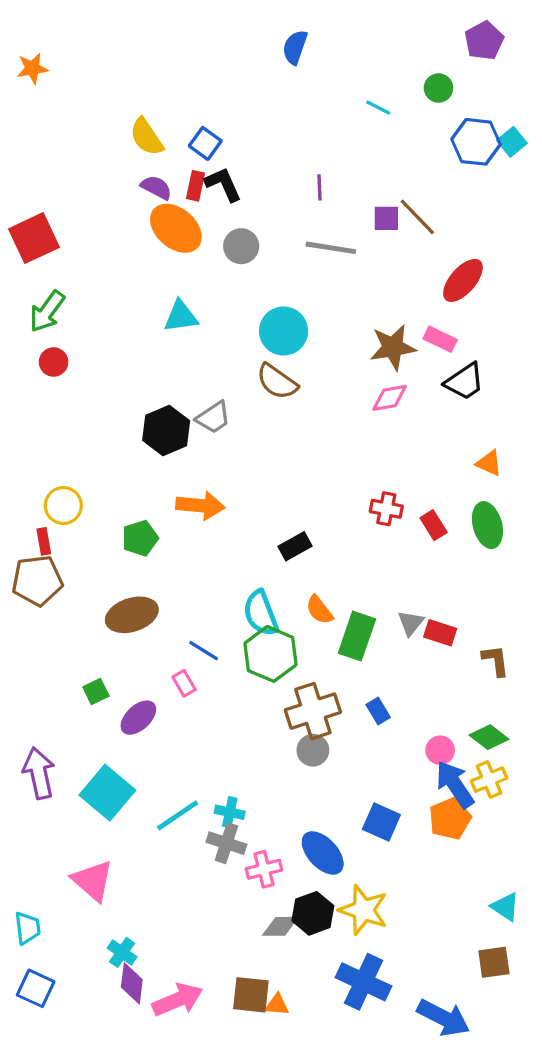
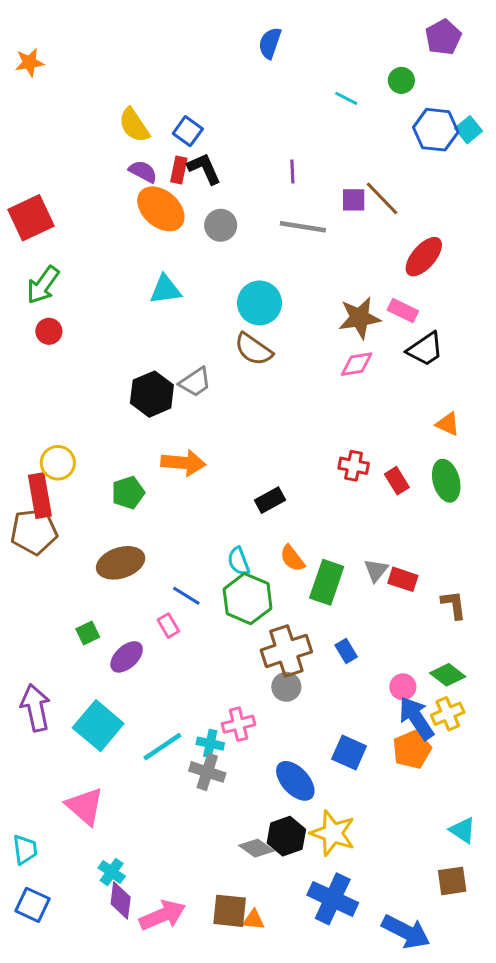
red rectangle: (44, 541) -> (40, 496), size x1.8
cyan semicircle: (261, 613) -> (239, 561), size x0.7
pink cross: (264, 869) -> (239, 724), moved
gray diamond: (280, 926) -> (256, 848), turned 36

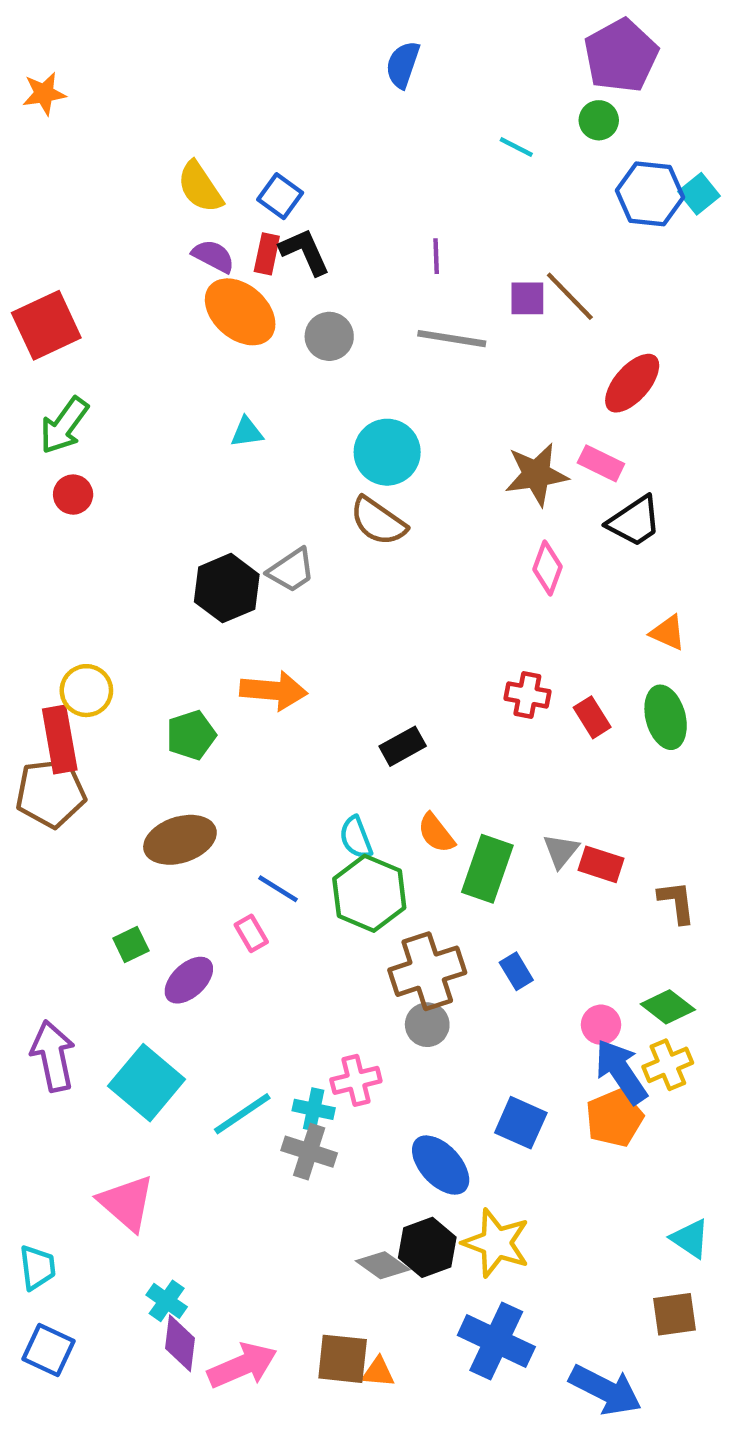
purple pentagon: (443, 37) -> (621, 56), moved, size x1.4
cyan triangle: (165, 289) -> (247, 432), size x0.7
pink diamond: (357, 364) -> (548, 568), moved, turned -60

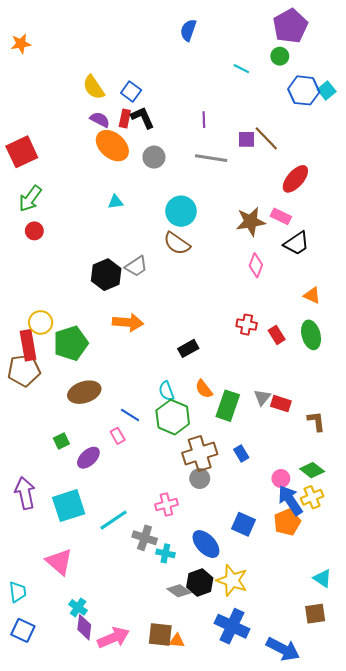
green pentagon: (191, 735) -> (71, 343), moved, size x1.5
cyan square: (147, 1083) -> (69, 506), turned 32
cyan cross: (314, 1109) -> (165, 553), moved

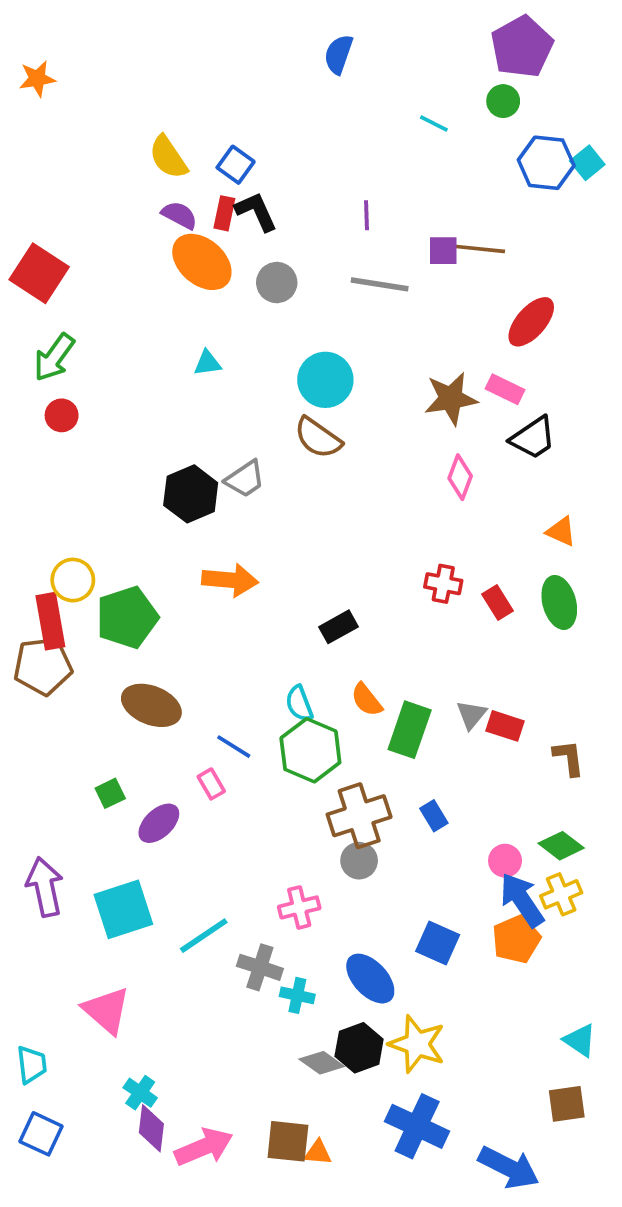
brown line: (266, 138) -> (479, 249), turned -40
red square: (22, 152) -> (39, 273), turned -32
brown ellipse: (84, 392) -> (151, 705), turned 40

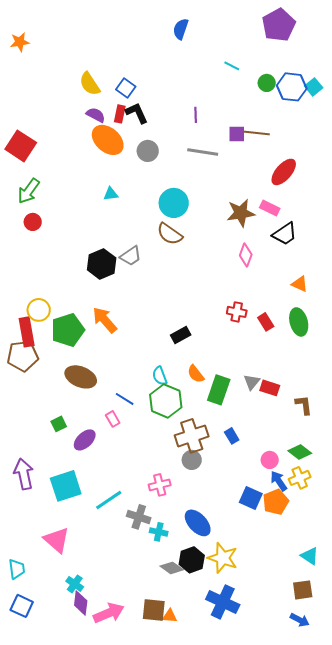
green circle: (503, 101) -> (267, 83), moved
orange arrow: (230, 580) -> (105, 320), moved, turned -136
blue arrow: (522, 900) -> (279, 481), size x0.7
blue square: (438, 943) -> (251, 498), moved
blue arrow: (509, 1168) -> (300, 620), moved, size x0.6

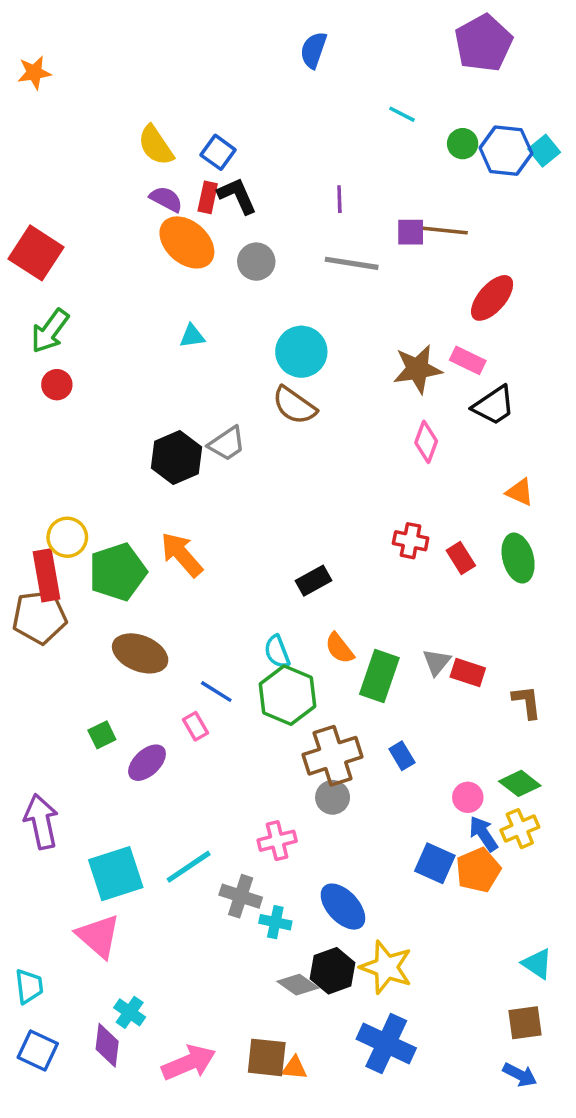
cyan square: (66, 486) -> (116, 874), moved
purple diamond: (81, 603) -> (107, 1045), moved

